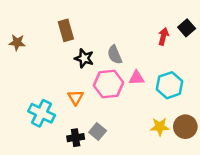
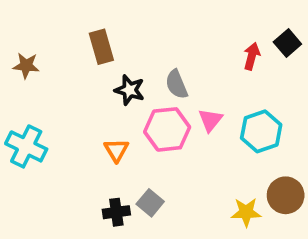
pink triangle: (137, 78) -> (210, 120), turned -49
cyan cross: (41, 113) -> (26, 146), moved
yellow star: (160, 127) -> (246, 212), moved

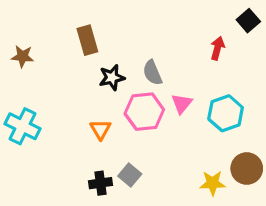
black square: (287, 43) -> (248, 21), moved
black star: (130, 90) -> (112, 78), turned -30

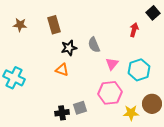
brown star: (23, 56) -> (20, 25), moved
pink hexagon: (144, 112) -> (110, 93), moved
orange triangle: (100, 129) -> (62, 70), moved, turned -40
gray square: (130, 175) -> (80, 108), turned 32

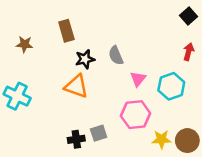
brown star: (20, 25) -> (25, 44), moved
red arrow: (134, 30) -> (189, 52), moved
orange triangle: (62, 70) -> (76, 86), size x1.5
brown circle: (152, 104) -> (187, 141), moved

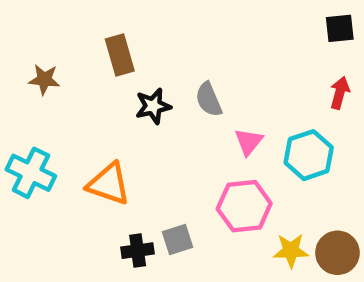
black square: (189, 16) -> (340, 28), turned 35
orange triangle: (76, 86) -> (109, 184), moved

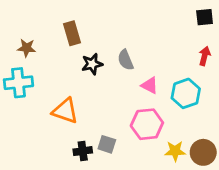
pink triangle: (249, 142) -> (150, 85), turned -42
cyan cross: (31, 173) -> (18, 83), moved, turned -32
gray square: (178, 239) -> (107, 144), turned 36

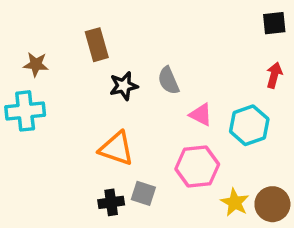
orange triangle: (65, 111) -> (117, 149), moved
yellow star: (175, 151) -> (235, 202), turned 30

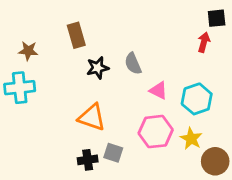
red arrow: (274, 75) -> (204, 42), moved
yellow star: (235, 202) -> (191, 139), moved

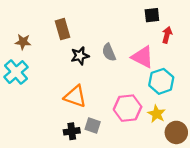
black square: (217, 18) -> (152, 15), moved
cyan cross: (20, 88) -> (16, 72), turned -35
pink triangle: (158, 90) -> (143, 57), moved, size x1.5

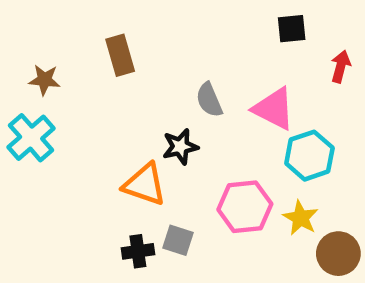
red arrow: (167, 35) -> (341, 66), moved
black star: (80, 56) -> (180, 147), moved

